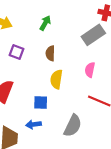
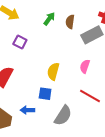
brown semicircle: (50, 53) -> (70, 22), moved
blue square: (41, 103) -> (45, 94), moved

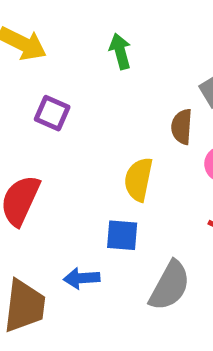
green arrow: (49, 19) -> (120, 51), turned -48
brown semicircle: (70, 22) -> (182, 127), moved

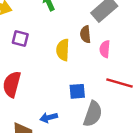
yellow semicircle: (138, 179) -> (63, 50), moved
blue square: (122, 235) -> (77, 91), moved

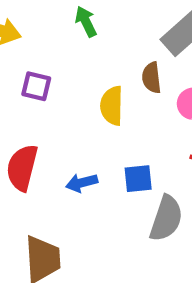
blue arrow: (49, 118) -> (82, 183), moved

